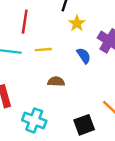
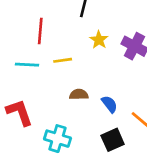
yellow star: (77, 23) -> (99, 40), moved
blue semicircle: (84, 56) -> (109, 104), moved

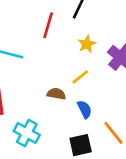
red line: (40, 31) -> (48, 25), moved
yellow line: (63, 60) -> (80, 77), moved, turned -42

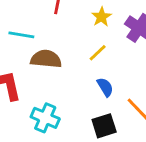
brown semicircle: (56, 94) -> (46, 59), moved, size x1.5

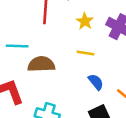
yellow line: (98, 53) -> (85, 53), turned 60

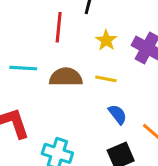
brown semicircle: (41, 64) -> (66, 77), moved

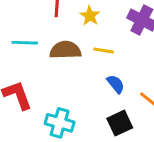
yellow star: (106, 40) -> (90, 16), moved

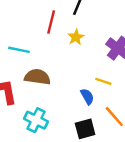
brown semicircle: (65, 50) -> (37, 77), moved
yellow line: (104, 50) -> (103, 81), moved

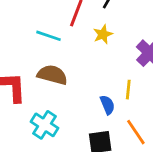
cyan line: (19, 50) -> (48, 36), moved
yellow line: (103, 81) -> (128, 90), turned 70

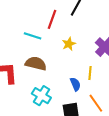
yellow star: (103, 34) -> (69, 44), moved
cyan cross: (45, 125) -> (41, 96), moved

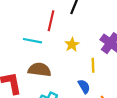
yellow line: (90, 73) -> (93, 65), moved

